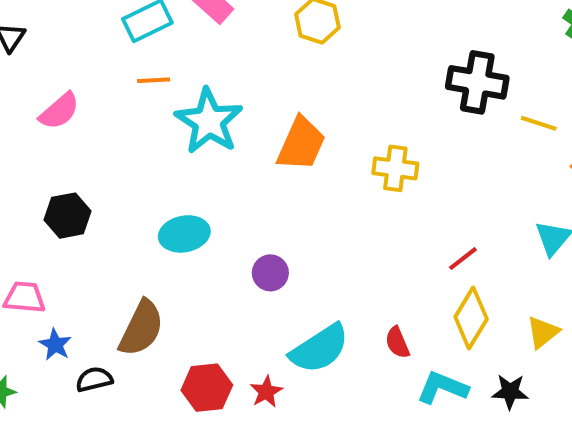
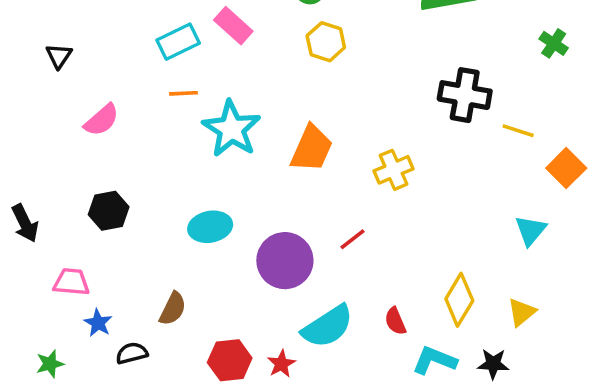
yellow cross: (395, 168) -> (393, 170), turned -30
red line: (463, 259) -> (353, 239), moved
purple circle: (270, 273) -> (285, 261), size x1.8
brown semicircle: (141, 328) -> (173, 309), size x0.7

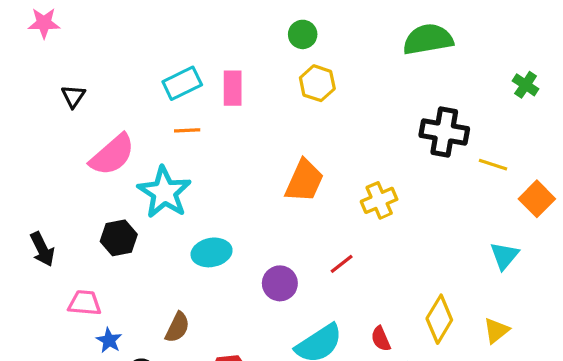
pink rectangle: (233, 26) -> (233, 88), moved, turned 48
pink semicircle: (102, 120) -> (112, 155), size x1.4
cyan star: (232, 129) -> (164, 192), moved
purple circle: (285, 261) -> (280, 283), size x0.7

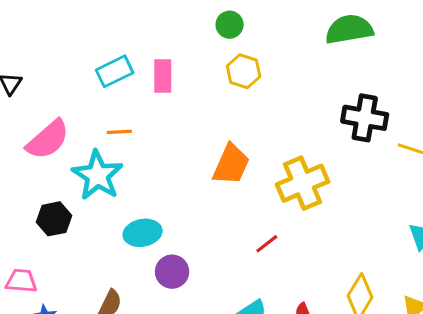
orange line: (187, 130) -> (119, 132), moved
yellow cross: (379, 200) -> (303, 183), size x1.5
purple circle: (280, 283) -> (172, 272), moved

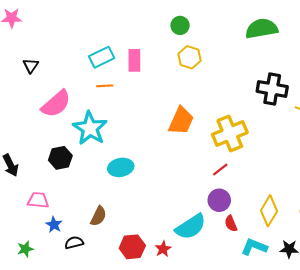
orange line: (119, 132) -> (105, 86), moved
red line: (267, 244) -> (220, 170), moved
purple circle: (172, 272) -> (219, 200), moved

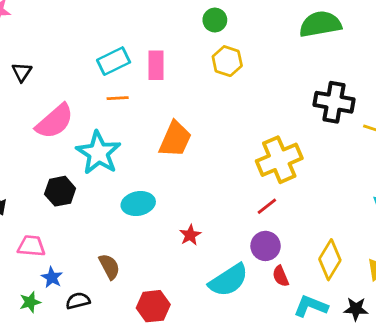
orange trapezoid: (181, 121) -> (175, 139), moved
brown semicircle: (98, 216) -> (109, 267), turned -54
green star: (25, 249) -> (30, 302), moved
red star: (163, 249) -> (190, 235), moved

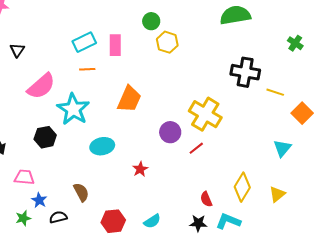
green circle: (215, 20) -> (151, 21), moved
yellow cross: (279, 160) -> (205, 114), turned -36
purple circle: (266, 246) -> (170, 132), moved
cyan semicircle: (229, 280) -> (152, 221), moved, size x0.6
black star: (356, 309) -> (198, 223), moved

